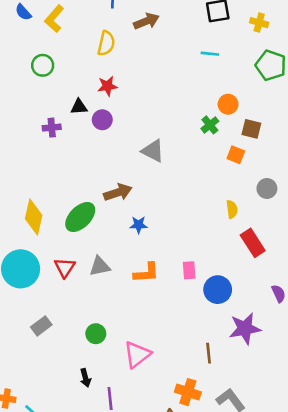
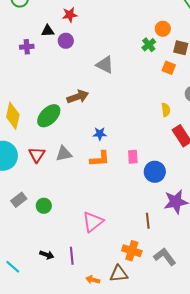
blue star: (139, 225) -> (100, 134), moved
green circle: (96, 334) -> (44, 206), moved
black arrow: (85, 378) -> (47, 255), moved, turned -56

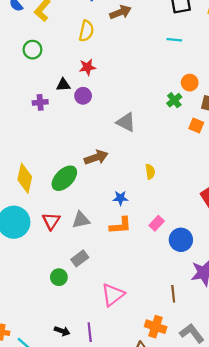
yellow semicircle: (166, 110) -> (150, 172), moved
pink rectangle: (133, 157) -> (157, 223), turned 48
gray rectangle: (19, 200) -> (80, 258), moved

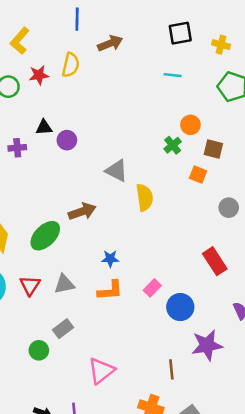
red star: (87, 67) -> (39, 75), moved
yellow semicircle: (150, 172) -> (145, 197), moved, size x1.5

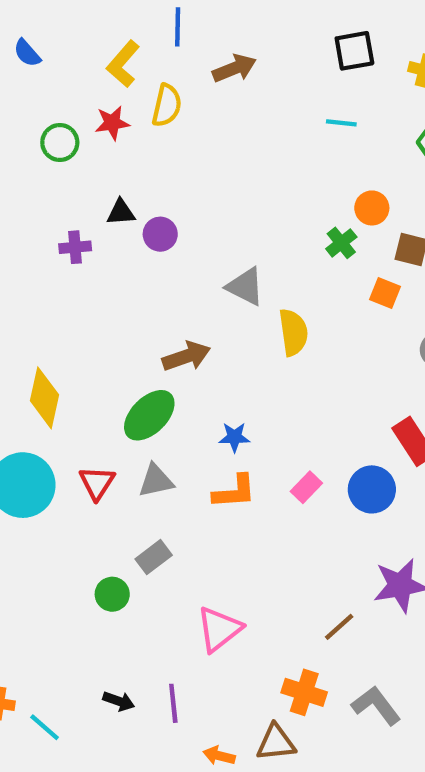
yellow L-shape: (20, 41) -> (123, 64), moved
green ellipse: (45, 236) -> (149, 415), moved
blue circle: (180, 307) -> (372, 489), moved
brown line: (171, 369) -> (339, 627), turned 54

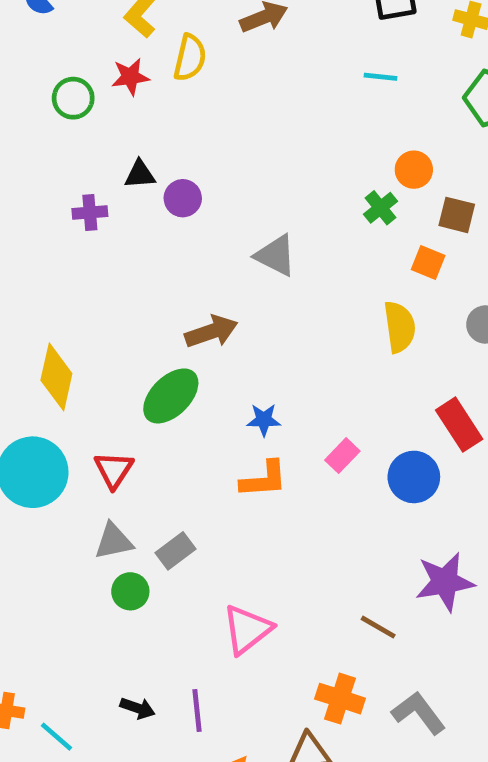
yellow semicircle: (293, 332) -> (400, 327), moved
gray triangle: (156, 481) -> (114, 541), moved
pink rectangle: (306, 487) -> (342, 456), moved
brown line: (339, 627) -> (378, 627), turned 72

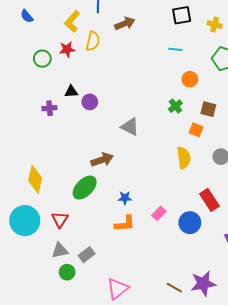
orange circle: (414, 170) -> (190, 79), moved
purple star: (445, 582) -> (203, 284), moved

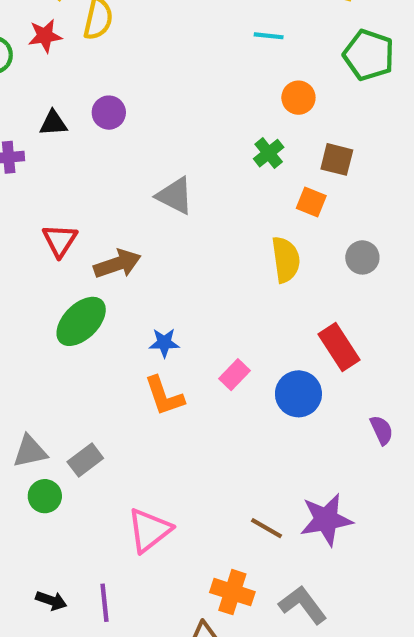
purple circle: (90, 102) -> (109, 113), moved
red triangle: (60, 220) -> (60, 240), moved
orange L-shape: (125, 224) -> (164, 396), turned 75

